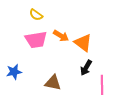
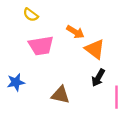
yellow semicircle: (36, 15) -> (31, 15), moved
orange arrow: (61, 36) -> (75, 32), moved

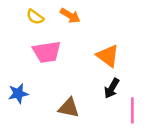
orange arrow: (75, 32) -> (70, 16), moved

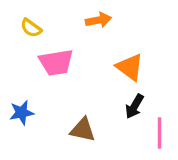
orange arrow: (70, 16) -> (98, 20), moved, turned -42
yellow semicircle: (35, 17) -> (31, 28), moved

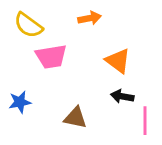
yellow semicircle: (31, 28) -> (28, 25), size x1.5
black arrow: (134, 106) -> (122, 96), turned 70

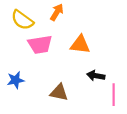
orange arrow: (90, 18) -> (57, 12), moved, turned -48
orange triangle: (118, 61) -> (80, 44), moved, turned -30

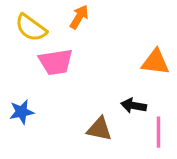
orange triangle: (80, 44) -> (155, 62), moved
brown triangle: (59, 92) -> (99, 129), moved

